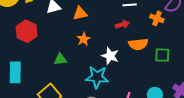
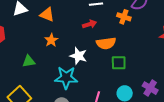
orange triangle: (80, 13) -> (47, 15), turned 35
green square: (162, 55) -> (119, 63), moved

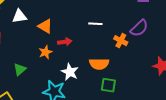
red arrow: (90, 24) -> (65, 42), moved
green triangle: (29, 61) -> (20, 69), turned -40

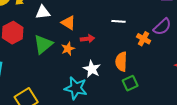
orange semicircle: (99, 64) -> (121, 62), turned 90
green triangle: (20, 69) -> (43, 44), moved, size x1.5
green square: (108, 85) -> (130, 83), turned -35

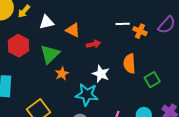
orange cross: (144, 39) -> (140, 31), moved
orange star: (68, 49) -> (62, 74), moved
green square: (130, 83) -> (152, 80), moved

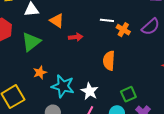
orange star: (62, 74) -> (40, 72), moved
white star: (101, 74) -> (90, 91), moved
green square: (152, 80) -> (128, 94), moved

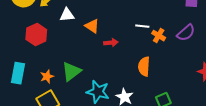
green triangle: (31, 42) -> (71, 72), moved
orange star: (40, 72) -> (47, 77), moved

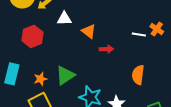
orange cross: (159, 36) -> (157, 29), moved

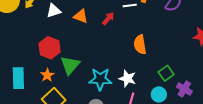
red hexagon: (32, 36) -> (50, 48), moved
red arrow: (106, 49) -> (108, 19), moved, turned -32

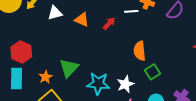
red hexagon: (50, 48) -> (21, 52), moved
green square: (166, 73) -> (152, 72), moved
white star: (127, 79) -> (125, 84), turned 30

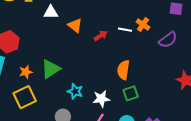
cyan star: (98, 84) -> (75, 91), size x0.7

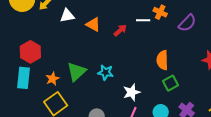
orange semicircle: (123, 70) -> (162, 60), moved
cyan star: (75, 91) -> (105, 72), moved
green square: (131, 93) -> (171, 83), moved

